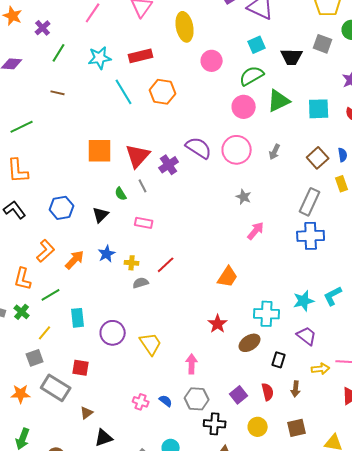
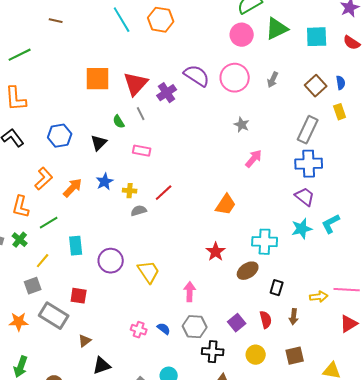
purple trapezoid: (307, 336) -> (305, 197), moved

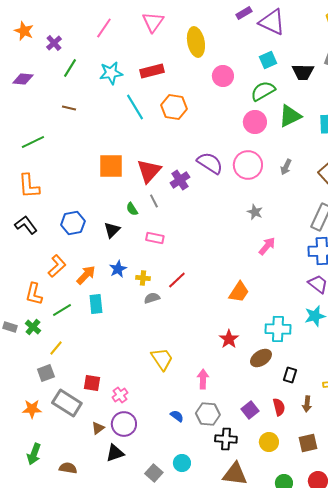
cyan rectangle: (76, 246) -> (96, 304), moved
purple circle: (111, 261) -> (124, 424), moved
pink cross: (139, 330) -> (120, 395), moved, turned 35

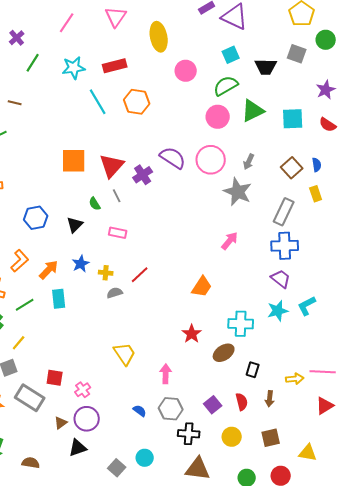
brown line: (69, 108) -> (15, 103), moved
gray star: (255, 212) -> (238, 192), moved, size x1.8

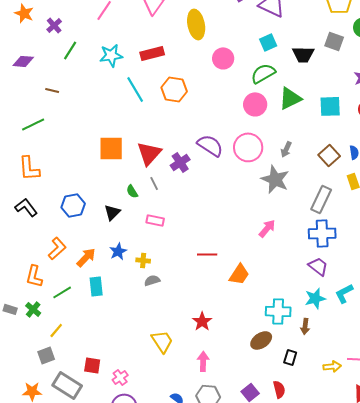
red line: (140, 275) -> (207, 254), moved, turned 42
red star: (192, 334) -> (202, 321), moved
brown arrow: (270, 399) -> (305, 326), moved

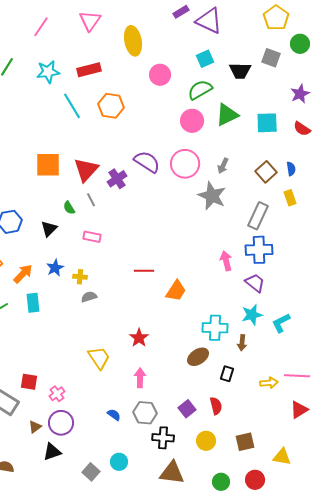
pink arrow: (267, 228) -> (226, 261), moved, turned -54
cyan L-shape: (344, 293) -> (281, 323), moved

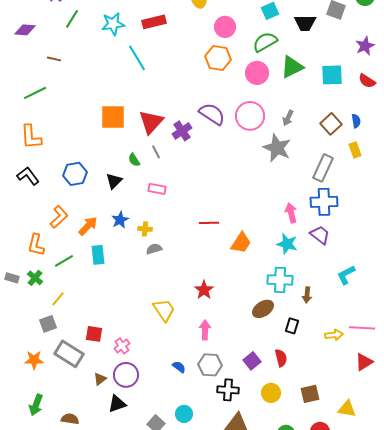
orange hexagon: (111, 106) -> (218, 58), moved
cyan star: (252, 315) -> (287, 244), moved, turned 30

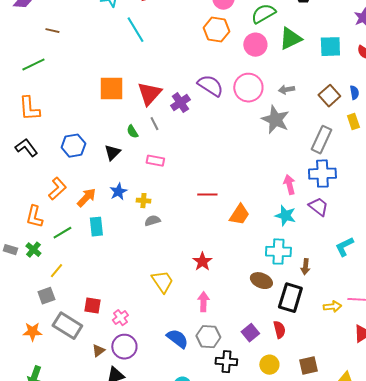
gray arrow: (288, 118) -> (286, 90), turned 56
brown ellipse: (263, 309) -> (261, 281), turned 55
black rectangle: (292, 326) -> (290, 298), size x1.8
blue semicircle: (179, 367) -> (177, 339), size x1.6

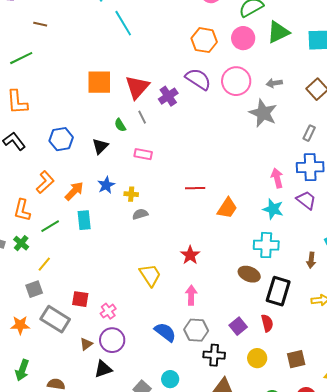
orange hexagon: (216, 30) -> (204, 40), moved
gray rectangle: (321, 140) -> (309, 133), size x0.6
brown arrow: (305, 267) -> (311, 260), moved

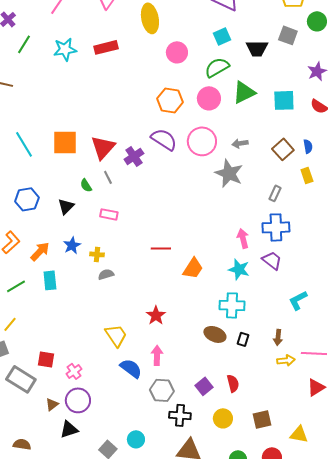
cyan line: (123, 23) -> (24, 144), moved
brown arrow: (311, 260) -> (278, 337), moved
black rectangle: (278, 291) -> (243, 339), moved, size x0.5
blue semicircle: (165, 332) -> (131, 368), moved

